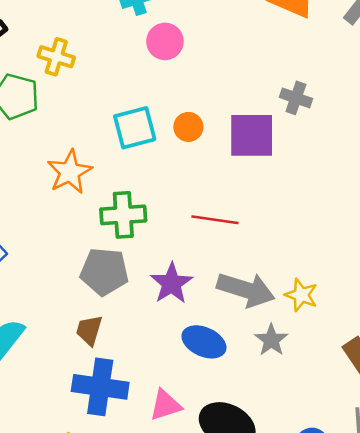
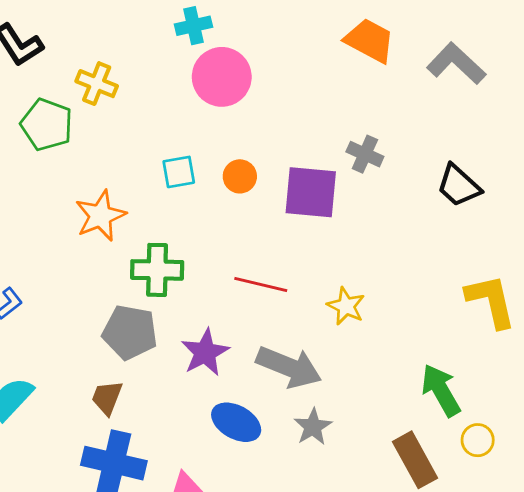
pink circle: (165, 41) -> (222, 77), size x1.4
cyan square: (135, 128) -> (179, 172), size x0.7
yellow star: (301, 295) -> (346, 306), moved

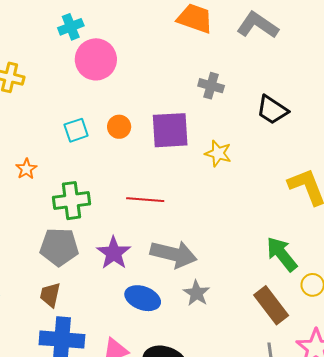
gray cross: (365, 154) -> (211, 86), moved
orange star: (100, 216) -> (26, 169), size x0.6
yellow star: (346, 306) -> (218, 153), moved

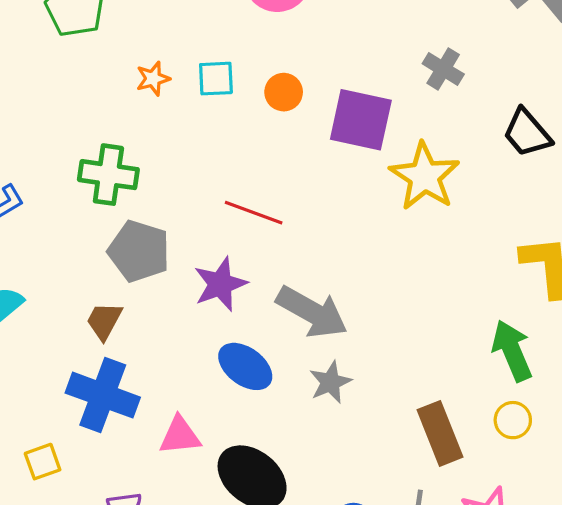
yellow star: (218, 153) -> (425, 176), size x1.6
orange star: (26, 169) -> (153, 79), moved
red line: (145, 200) -> (254, 213), moved
green cross: (71, 201) -> (108, 175), moved
green arrow: (282, 254) -> (512, 351), moved

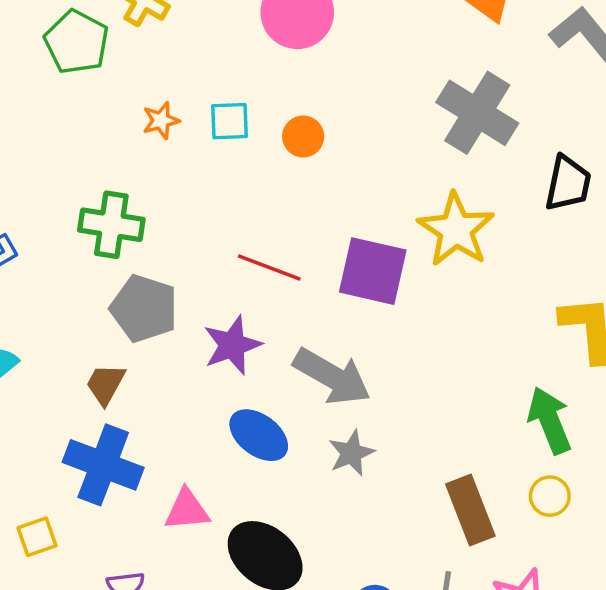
gray cross: (443, 69) -> (477, 113), size x1.8
purple square: (361, 120) -> (373, 271), moved
black trapezoid: (527, 133) -> (568, 183), turned -128

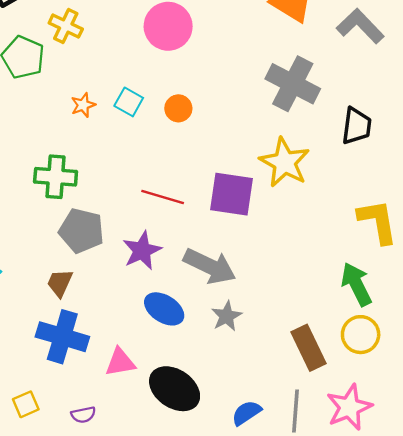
cyan square: (230, 121) -> (129, 102), turned 36
yellow circle: (550, 496) -> (361, 335), size x1.4
yellow square: (37, 537) -> (26, 404), moved

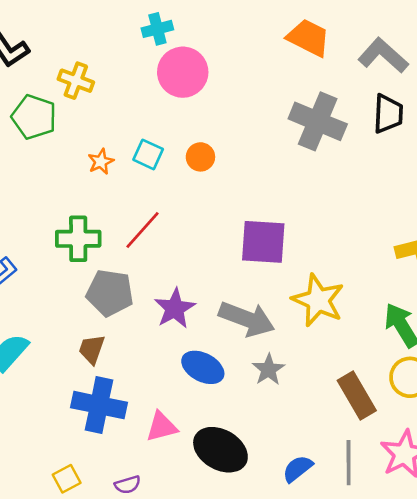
black trapezoid: (357, 126) -> (388, 114), moved
yellow star: (285, 162) -> (318, 300), moved
red line: (163, 197) -> (142, 230), moved, turned -60

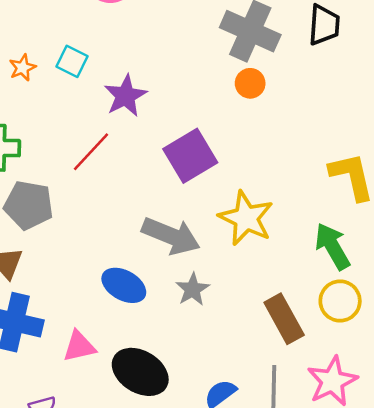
orange circle: (200, 157) -> (250, 83), moved
red line: (142, 230) -> (91, 152), moved
purple square: (263, 242) -> (190, 156), turned -36
purple star: (175, 308) -> (125, 96), moved

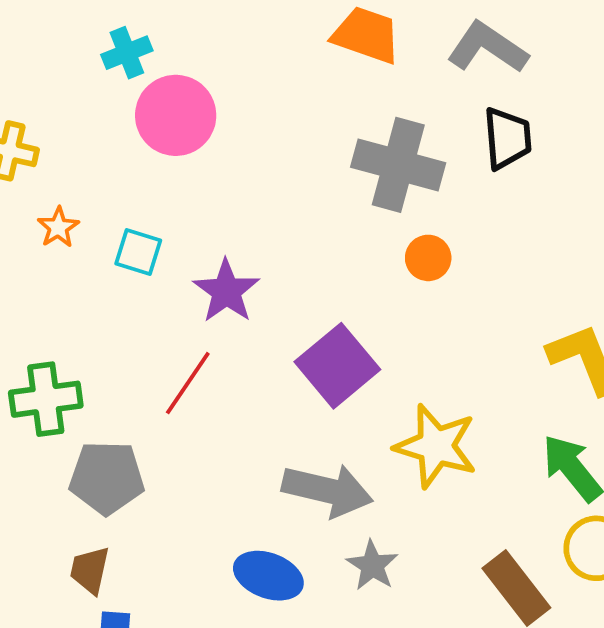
orange star: (22, 68) -> (58, 227), moved
orange circle: (250, 83) -> (428, 258), moved

